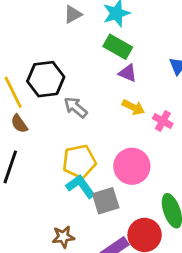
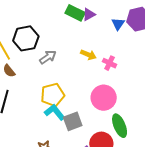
purple triangle: (128, 73) -> (89, 14), moved, turned -48
gray arrow: (76, 107) -> (48, 57), turned 108
pink circle: (132, 166) -> (104, 98), moved

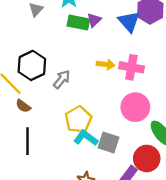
blue triangle: (118, 24) -> (129, 22), size x1.5
pink cross: (110, 63) -> (131, 67), size x1.5
gray square: (73, 121) -> (108, 142), turned -36

